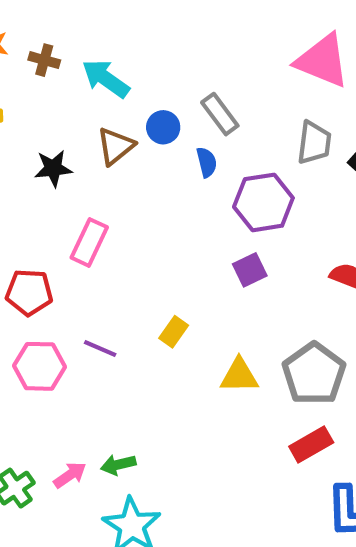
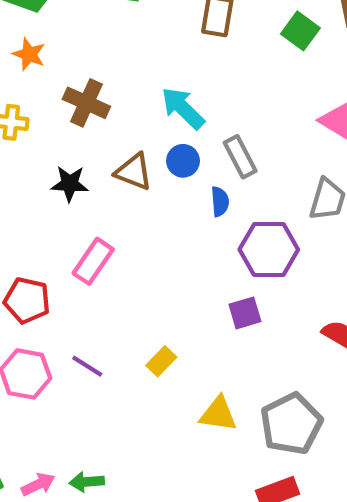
brown cross: (44, 60) -> (86, 103), moved, size x1.5
cyan arrow: (106, 79) -> (183, 108), moved
brown triangle: (116, 146) -> (134, 172), turned 51

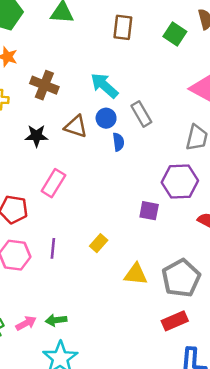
blue semicircle: (220, 202) -> (118, 142), moved
purple hexagon: (269, 250) -> (180, 182), moved
purple square: (245, 313) -> (149, 211), turned 30
purple line: (87, 366) -> (53, 248), turned 66

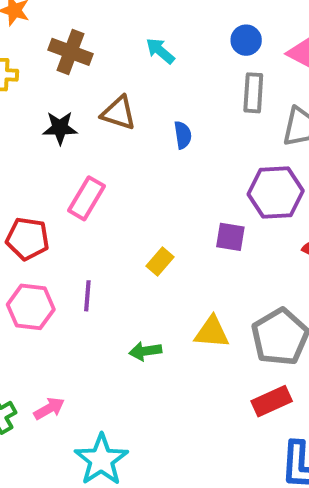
cyan arrow: (104, 86) -> (160, 51), size x0.7
gray rectangle: (141, 114) -> (253, 93), moved, turned 35
blue circle: (106, 118) -> (246, 40), moved
yellow rectangle: (99, 243) -> (160, 262), moved
green arrow: (56, 320) -> (145, 351), moved

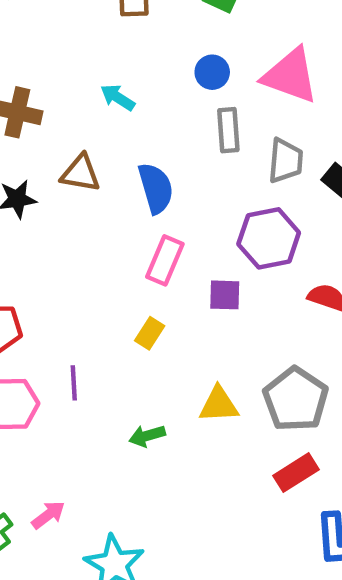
blue semicircle: (183, 135) -> (156, 188), size x1.6
pink rectangle: (86, 198) -> (165, 260), moved

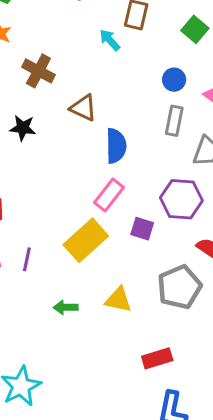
cyan arrow: (118, 97) -> (110, 40), moved
brown triangle: (81, 173) -> (83, 108), moved
yellow rectangle: (150, 333) -> (86, 240), size x2.0
gray pentagon: (296, 399) -> (179, 287), moved

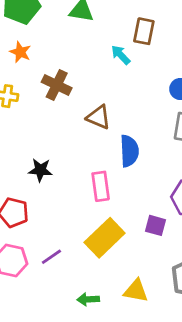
black star: (23, 128) -> (40, 170), moved
pink rectangle: (109, 195) -> (101, 186), moved, turned -44
purple line: (27, 259) -> (51, 257), turned 45

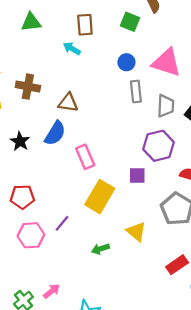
blue semicircle: (129, 151) -> (55, 133), moved, turned 50
black star: (40, 170) -> (20, 141), moved, turned -30
yellow triangle: (136, 291) -> (136, 232), turned 45

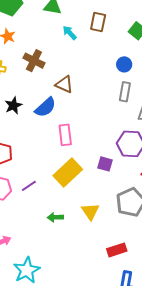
cyan arrow: (72, 49) -> (70, 33), moved

